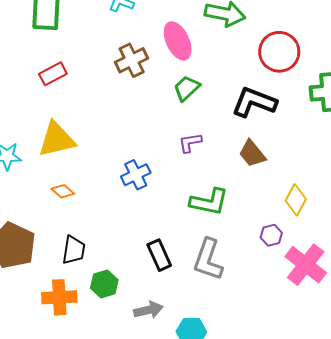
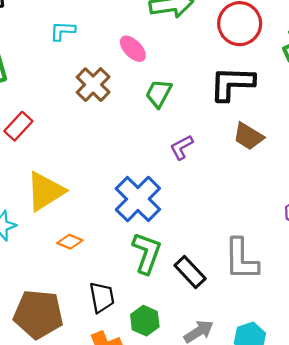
pink ellipse: (178, 41) -> (133, 49), size x0.7
blue cross: (136, 175) -> (138, 199), size x1.5
green L-shape: (209, 202) -> (147, 253), moved, turned -63

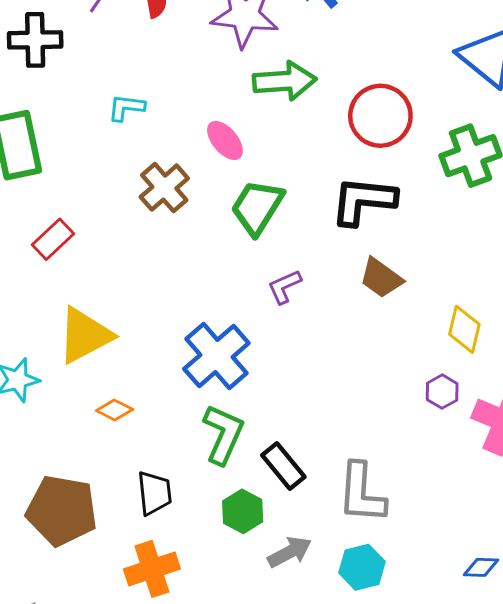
green trapezoid: (159, 93) -> (257, 207), size x1.4
gray L-shape: (241, 259) -> (362, 493), moved
green hexagon: (145, 321) -> (243, 511), moved

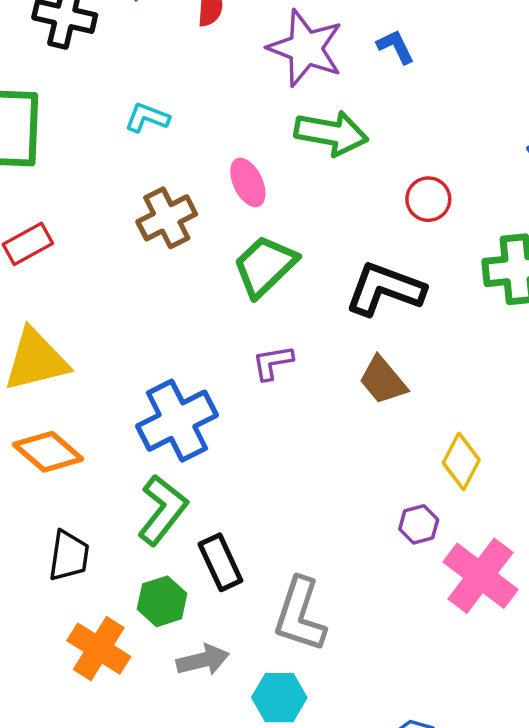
red circle: (380, 116) -> (428, 199), size x0.6
orange diamond: (115, 410) -> (48, 452), size x1.6
orange cross: (152, 569) -> (99, 649), moved, turned 36

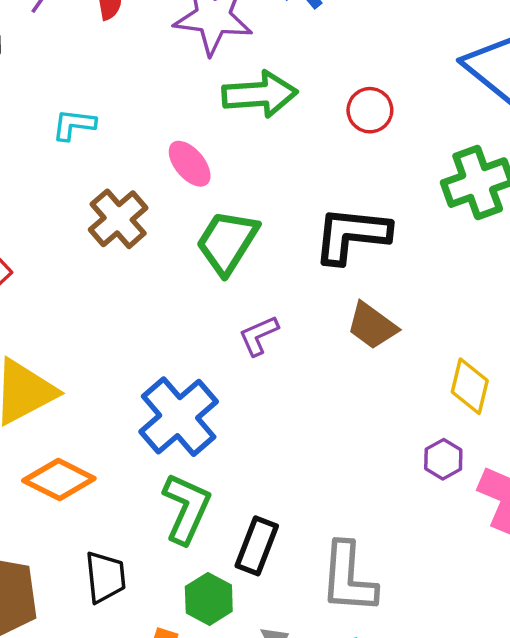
red circle: (428, 199) -> (370, 110), moved
black rectangle: (220, 562) -> (257, 546), turned 60

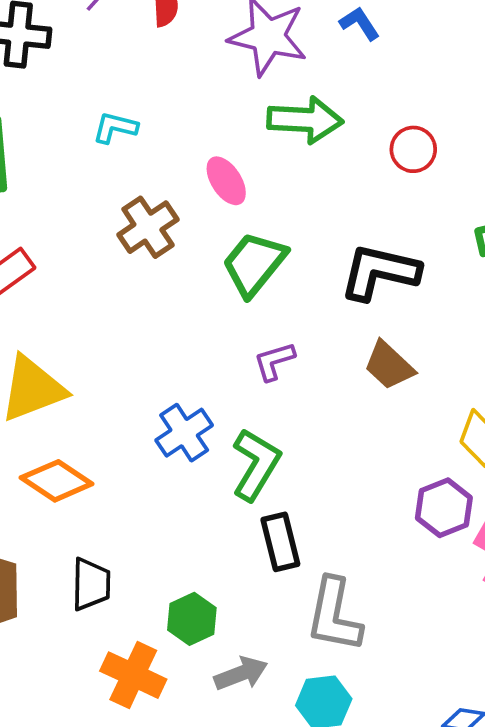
blue cross: (179, 417) -> (184, 433), size x0.7
purple hexagon: (443, 459) -> (444, 508), size x1.4
green L-shape: (187, 508) -> (256, 464), moved
black rectangle: (257, 546) -> (280, 542), moved, turned -42

